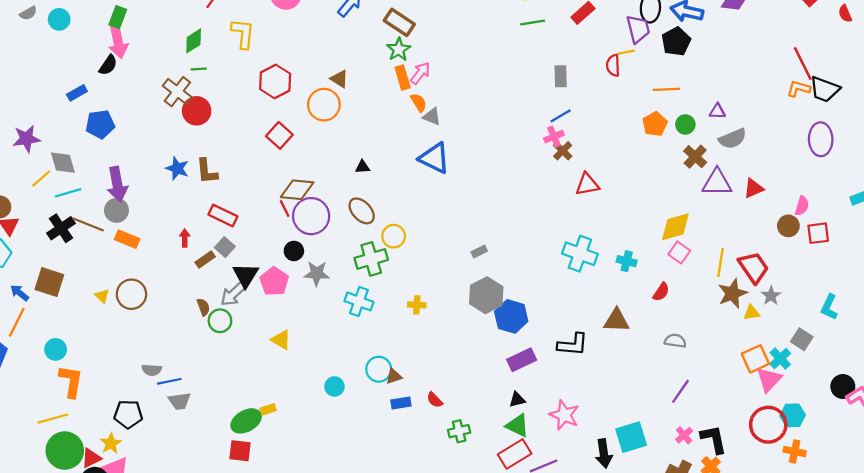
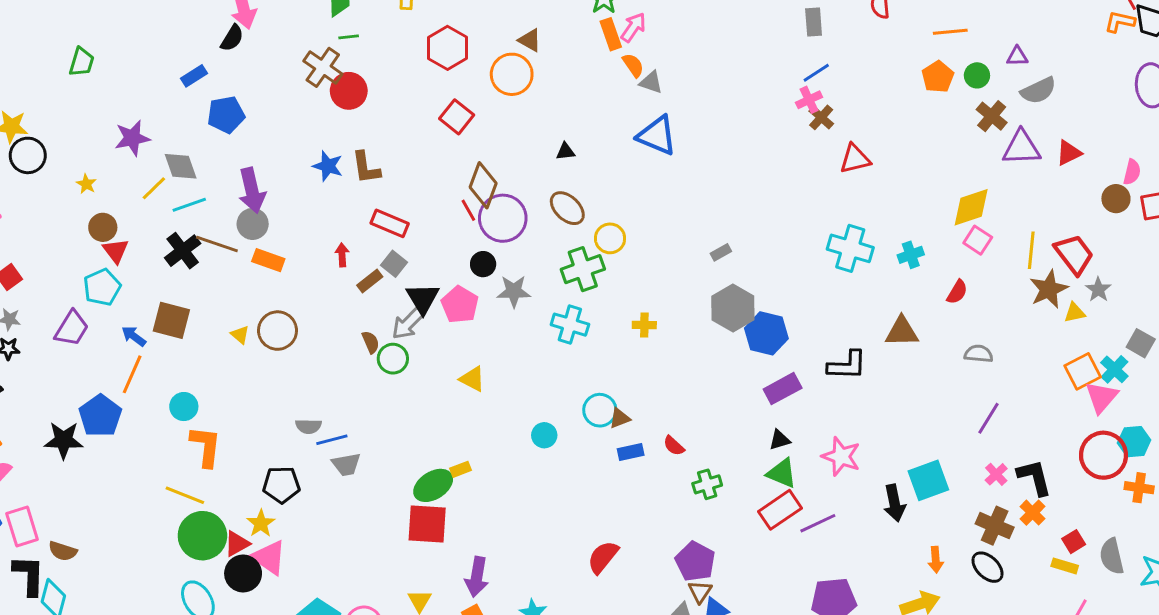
brown diamond: (297, 190) -> (483, 185), turned -72
cyan cross: (627, 261) -> (911, 255), turned -30
yellow line: (53, 419) -> (185, 495), turned 40
red square: (240, 451) -> (427, 524), size x1.4

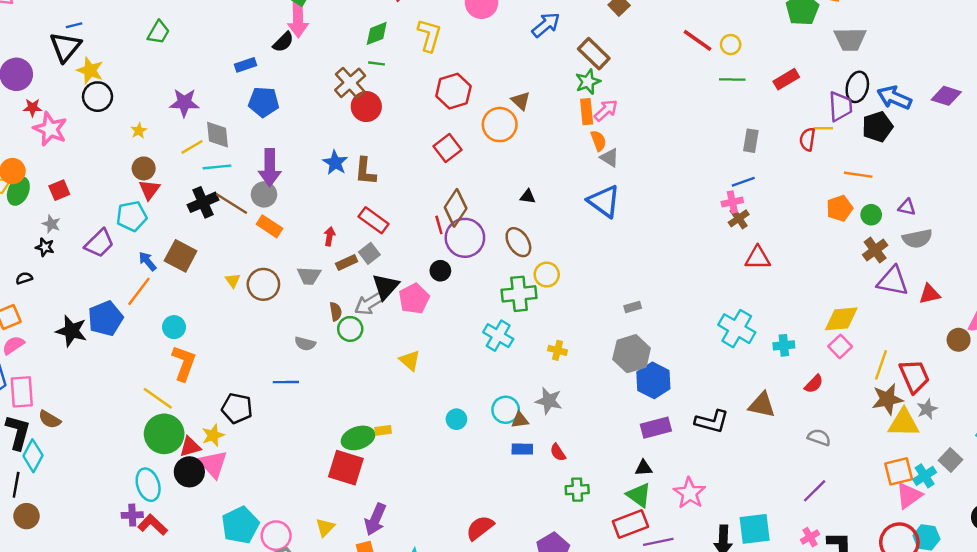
gray star: (514, 291) -> (549, 401), moved
yellow triangle: (1075, 313) -> (904, 423), size x1.8
gray semicircle: (308, 426) -> (305, 344), moved
gray trapezoid: (346, 464) -> (309, 276), moved

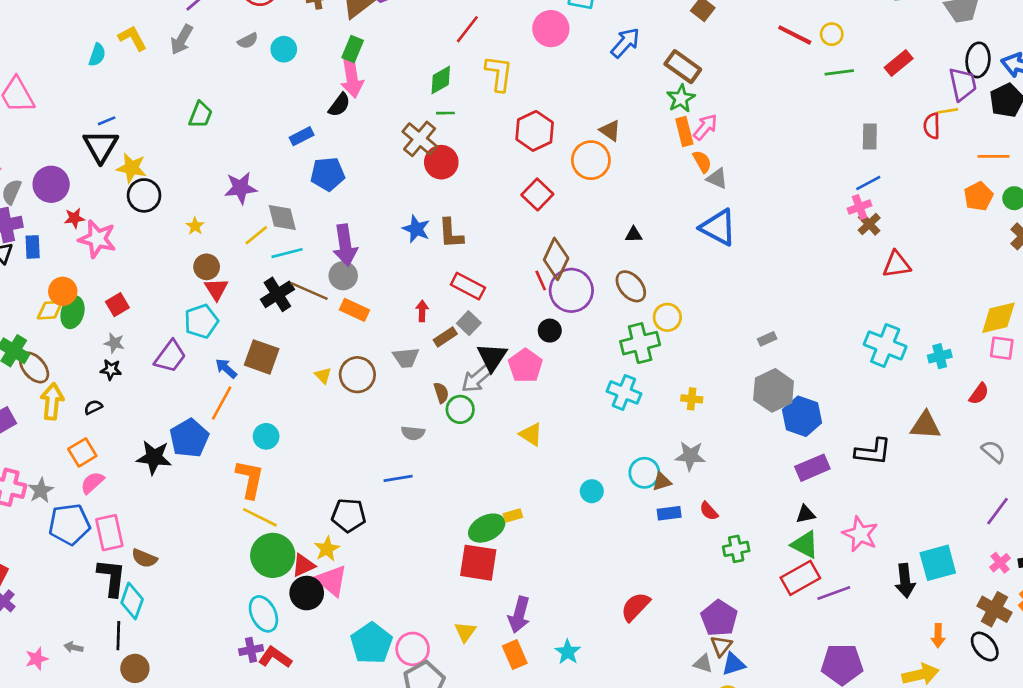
pink square: (840, 346) -> (1002, 348), turned -30
orange L-shape: (184, 363) -> (250, 479), moved
gray semicircle: (819, 437) -> (994, 452), turned 30

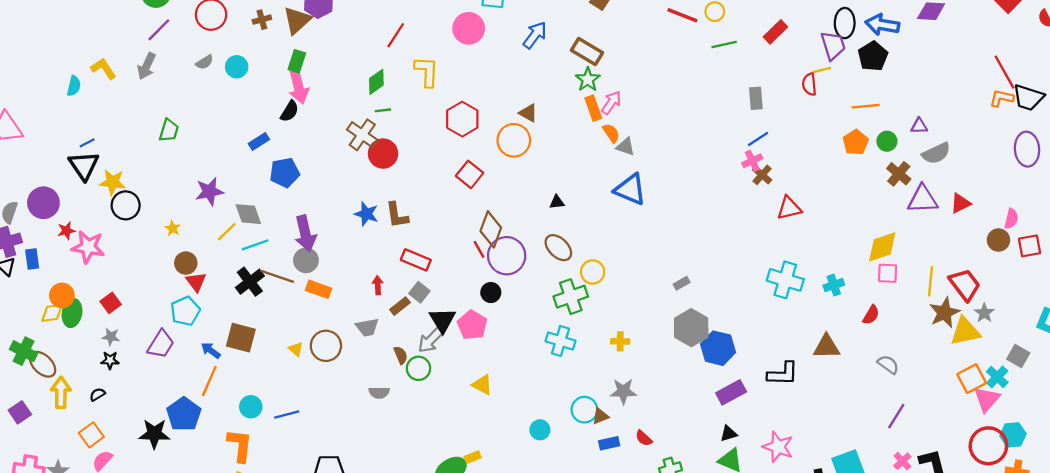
blue line: (398, 478) -> (287, 414), moved

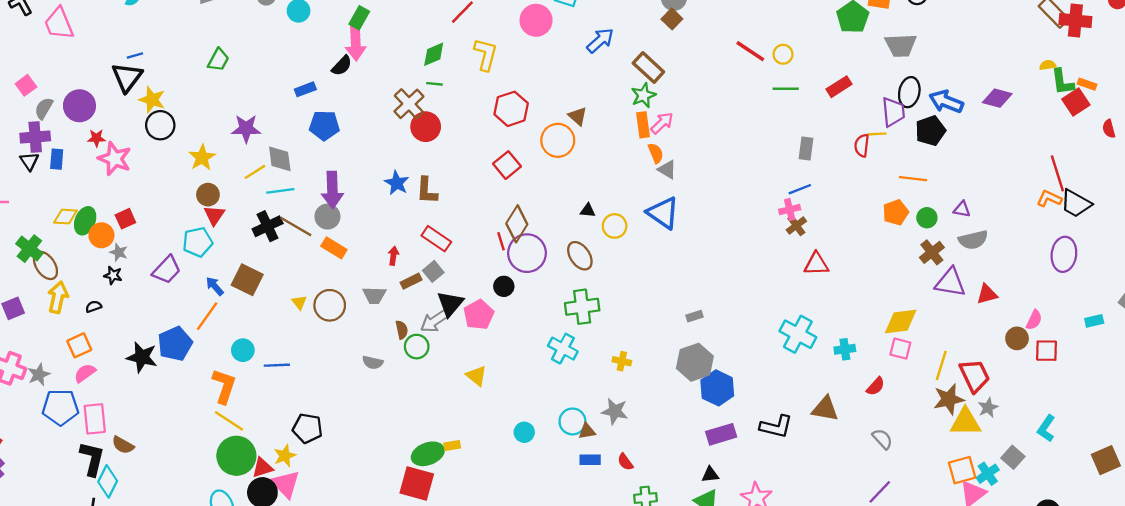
yellow star: (173, 228) -> (202, 157), size x1.6
yellow circle: (593, 272) -> (615, 226), moved
orange circle: (62, 295) -> (101, 235), moved

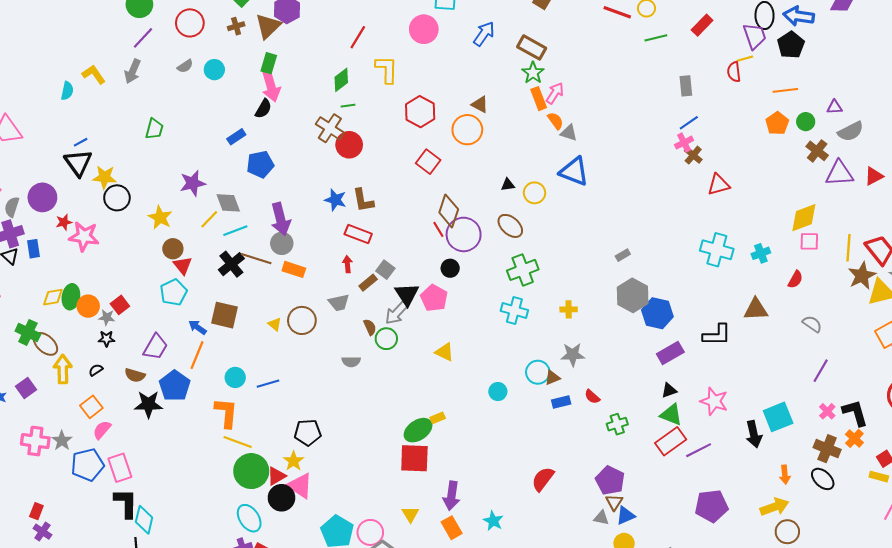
red square: (125, 219) -> (120, 305), moved
red rectangle: (436, 239) -> (358, 234), moved
purple trapezoid: (167, 270) -> (155, 347), moved
brown semicircle: (123, 445) -> (135, 375), moved

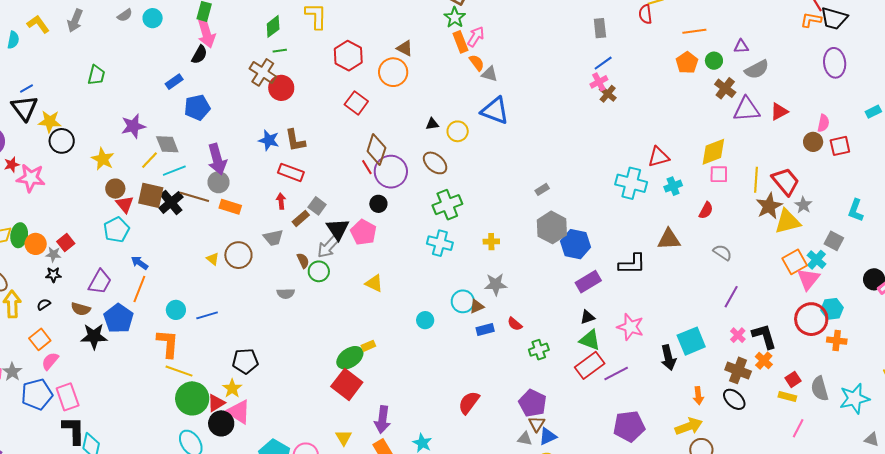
red triangle: (719, 185) -> (659, 157), moved
brown square: (225, 315) -> (151, 195), moved
red square: (414, 458) -> (347, 384), turned 36

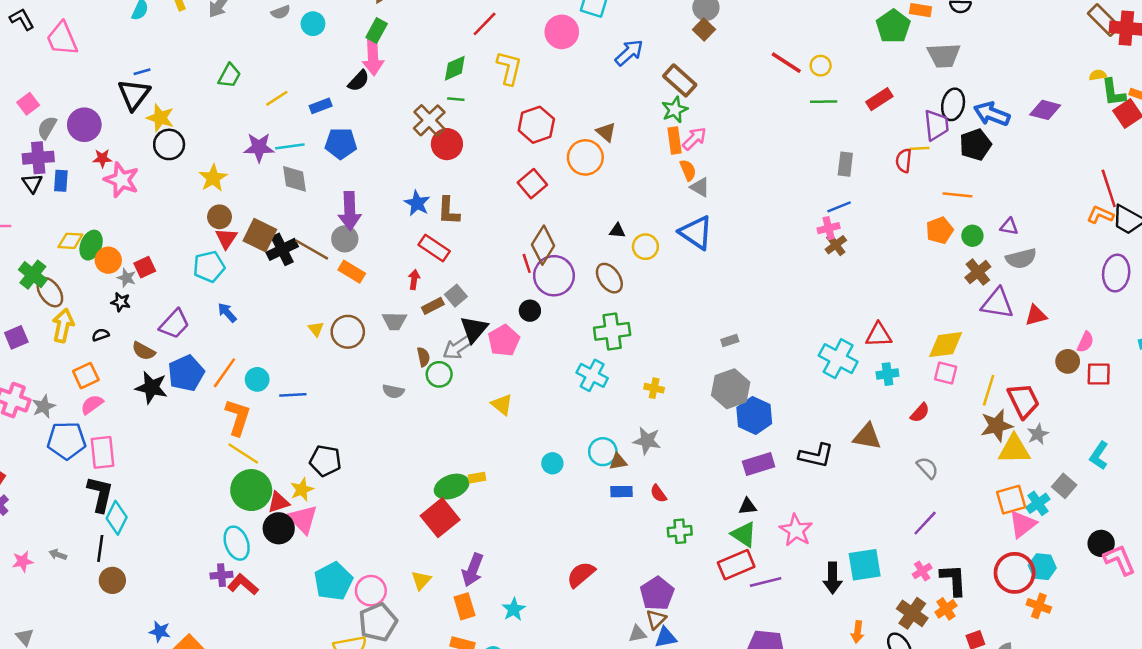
yellow line: (149, 160) -> (277, 98), moved
cyan line: (174, 171) -> (290, 146), moved
orange line: (139, 289) -> (224, 373), moved
gray triangle: (525, 439) -> (638, 634), turned -35

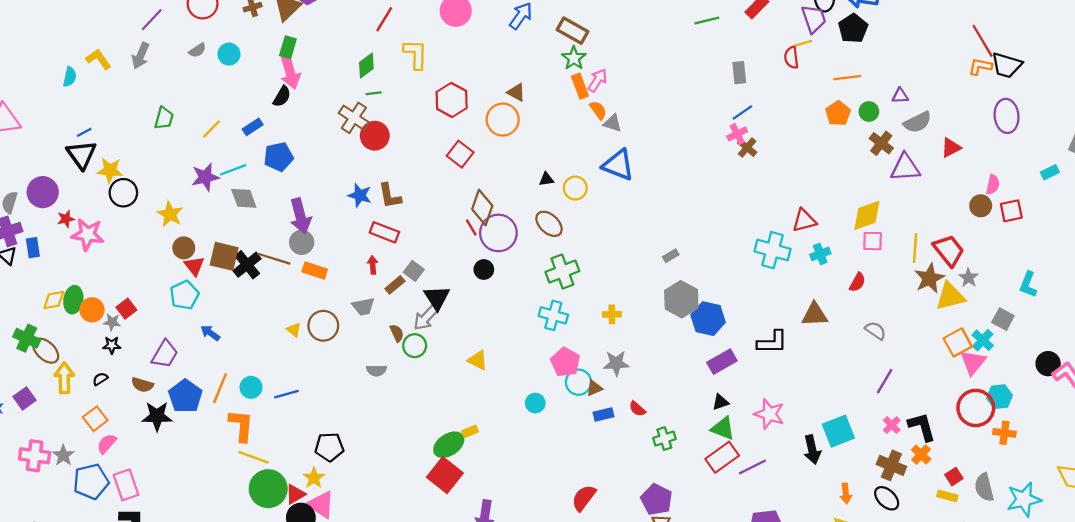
red triangle: (1036, 315) -> (951, 148), moved
pink pentagon: (504, 340) -> (565, 362), moved

